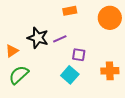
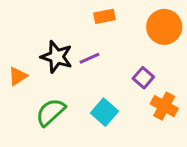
purple square: (79, 55) -> (143, 78), moved, turned 32
orange cross: (110, 71) -> (164, 106), turned 30
green semicircle: (19, 75) -> (51, 112), moved

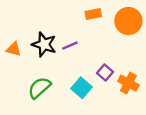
orange rectangle: (104, 16) -> (93, 14), moved
orange triangle: (18, 76) -> (14, 49), moved, turned 49
purple square: (143, 78) -> (105, 73), moved

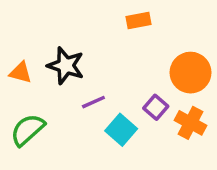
orange circle: (128, 21) -> (191, 73), moved
purple line: (70, 46) -> (93, 102), moved
green semicircle: (39, 88) -> (28, 130), moved

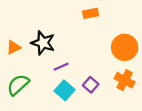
orange triangle: (21, 73) -> (14, 47), turned -42
purple square: (156, 107) -> (91, 85), moved
cyan square: (121, 130) -> (65, 90), moved

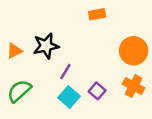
black star: (43, 43) -> (46, 46), turned -30
purple line: (61, 67) -> (65, 71), turned -35

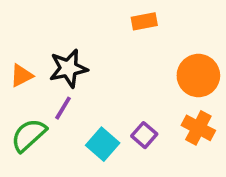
purple line: (65, 71) -> (63, 108), moved

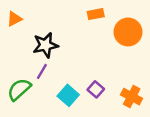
orange triangle: (21, 76) -> (14, 19), moved
orange circle: (198, 76) -> (128, 32), moved
orange cross: (198, 128) -> (132, 97), moved

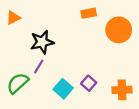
orange cross: (132, 97) -> (122, 90), turned -30

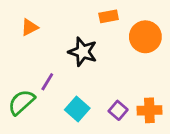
orange triangle: (13, 18) -> (30, 27), moved
black star: (42, 42) -> (83, 52), moved, turned 30
purple square: (89, 83) -> (118, 110), moved

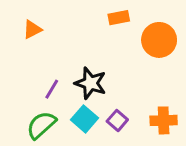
black star: (83, 52) -> (90, 83), moved
green semicircle: (21, 102) -> (41, 125), moved
purple square: (118, 110) -> (117, 120), moved

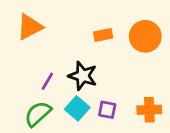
orange rectangle: (119, 18) -> (103, 35), moved
orange triangle: (32, 29) -> (30, 27), size x1.5
purple square: (117, 120) -> (107, 110), turned -30

